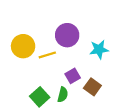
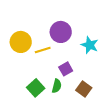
cyan star: (99, 49) -> (90, 45), turned 30
brown square: (92, 87) -> (84, 89), moved

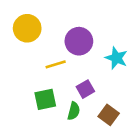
yellow circle: (21, 42) -> (27, 28), moved
green square: (36, 88) -> (45, 99), moved, turned 30

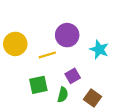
yellow circle: (27, 28) -> (15, 44), moved

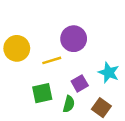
cyan star: (99, 49) -> (109, 73), moved

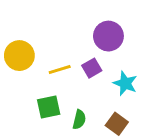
purple circle: (74, 39) -> (108, 36), moved
purple square: (80, 83) -> (92, 68), moved

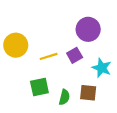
brown square: (117, 124) -> (88, 93), moved, turned -30

